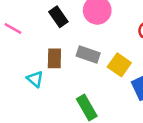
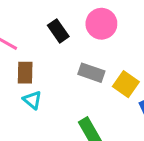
brown rectangle: (54, 58) -> (25, 73), moved

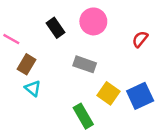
brown rectangle: (25, 73) -> (26, 64), turned 30
yellow square: (126, 84) -> (108, 93), moved

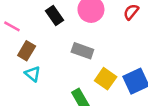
red semicircle: (140, 39) -> (131, 12), moved

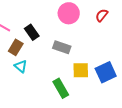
black rectangle: (55, 15) -> (32, 32), moved
yellow square: (106, 79) -> (81, 70), turned -36

